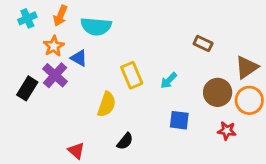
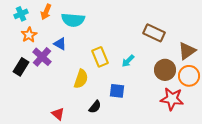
brown rectangle: (203, 43) -> (154, 33), size x1.5
orange star: (54, 46) -> (29, 35), moved
blue square: (179, 120) -> (117, 91), moved
red star: (227, 131) -> (172, 99), size x1.6

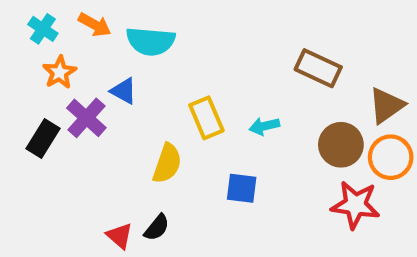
orange arrow: (46, 12) -> (95, 25), turned -84
cyan cross: (21, 14) -> (43, 29), turned -32
cyan arrow: (128, 61) -> (264, 126), turned 32
black semicircle: (95, 107) -> (157, 228), moved

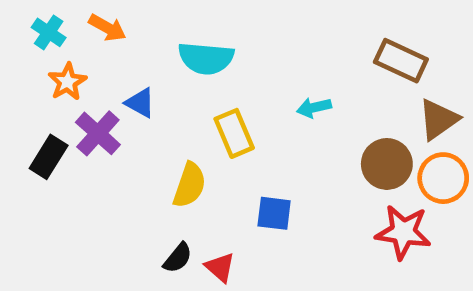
cyan semicircle: (151, 41) -> (206, 58), moved
brown rectangle: (318, 68) -> (401, 61), moved
cyan arrow: (264, 126) -> (314, 108), moved
red triangle: (120, 236) -> (220, 267), moved

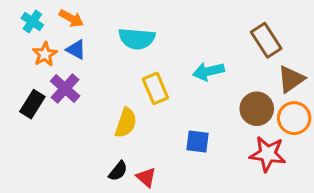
brown rectangle: (401, 61) -> (266, 40), turned 32
blue triangle: (140, 103) -> (76, 50), moved
cyan arrow: (314, 108) -> (208, 71), size x1.4
blue square: (274, 213) -> (198, 141), moved

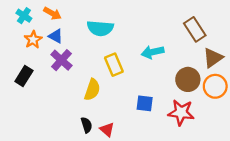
purple cross: (65, 88) -> (61, 60), moved
red star: (268, 154) -> (181, 112), moved
black semicircle: (118, 171) -> (87, 125), turned -56

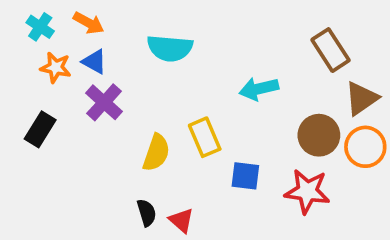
orange star: (33, 40) -> (56, 67), turned -30
yellow rectangle: (114, 65) -> (205, 137), moved

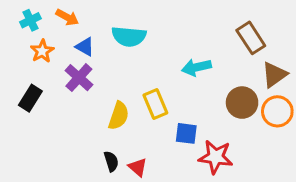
cyan cross: (40, 27) -> (30, 20), turned 30
blue triangle: (94, 62) -> (85, 47), moved
orange star: (56, 67) -> (42, 51), turned 30
red star: (307, 191) -> (216, 157), moved

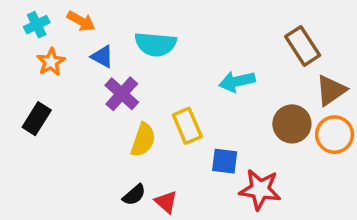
purple cross: (79, 78) -> (122, 94), moved
black semicircle: (111, 161) -> (134, 195), turned 66

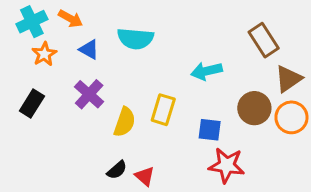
cyan cross: (37, 25) -> (32, 22), size x1.4
purple cross: (122, 94) -> (89, 94), moved
yellow rectangle: (187, 126) -> (163, 110), turned 40
blue square: (225, 161) -> (210, 130), moved

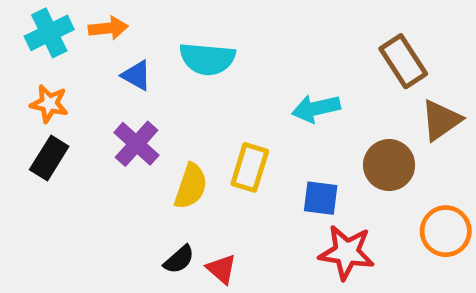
orange arrow: (71, 19) -> (108, 28), turned -35
orange star: (44, 54) -> (49, 104), moved, turned -30
orange circle: (291, 117) -> (446, 231), moved

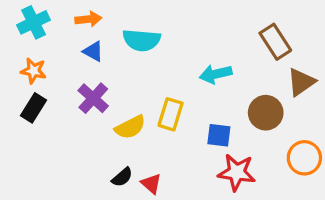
orange arrow: (108, 28) -> (88, 19), moved
yellow semicircle: (191, 186) -> (130, 127), turned 44

